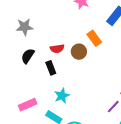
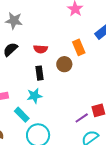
brown circle: (79, 52) -> (64, 64), moved
black rectangle: (51, 68) -> (39, 73), moved

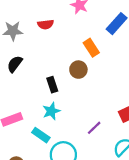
red semicircle: (41, 49) -> (46, 24), moved
purple line: (82, 118) -> (94, 128), moved

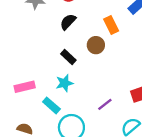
black semicircle: (15, 64) -> (68, 22), moved
black rectangle: (52, 85) -> (68, 57), turned -35

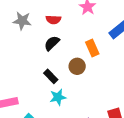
cyan star: (64, 83) -> (58, 97), moved

